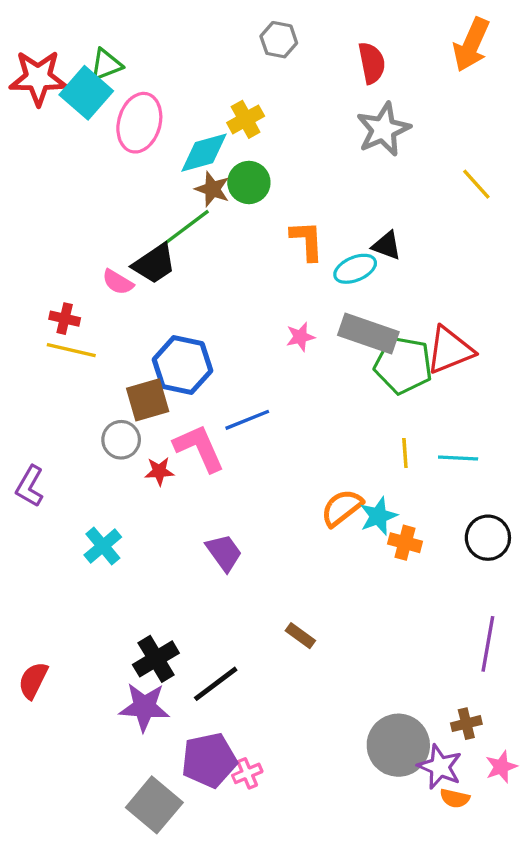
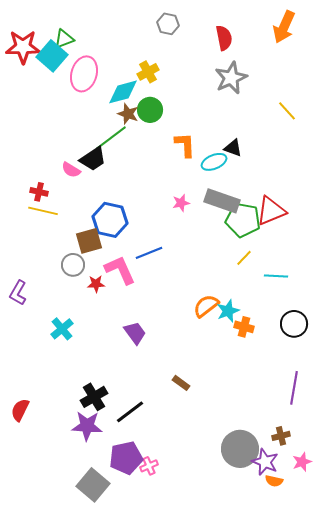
yellow line: (405, 453) -> (244, 258), moved, turned 48

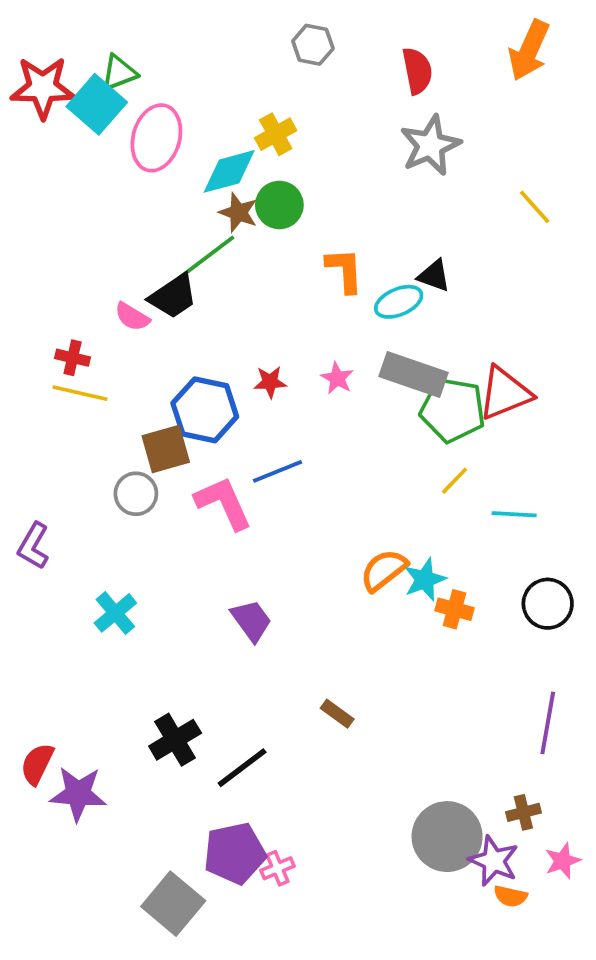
pink star: (181, 203) -> (337, 378), turned -30
red star: (96, 284) -> (270, 382), moved
purple star: (87, 426) -> (78, 794), moved

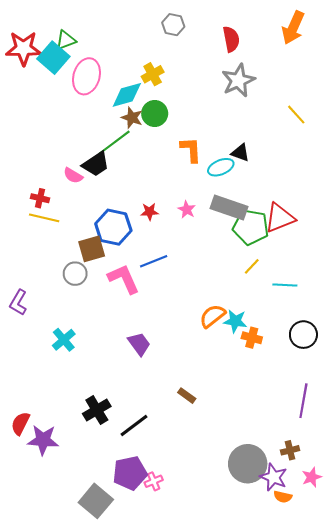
cyan star: (425, 579) -> (235, 321), turned 30

